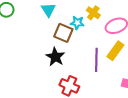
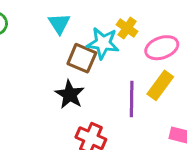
cyan star: (77, 23) -> (103, 43), size x1.5

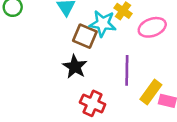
yellow rectangle: (160, 85) -> (151, 92), moved

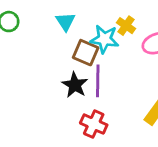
purple line: (127, 70) -> (98, 81), moved

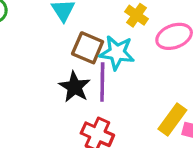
cyan star: (104, 39) -> (117, 53), moved

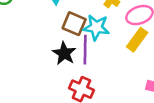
yellow rectangle: (172, 120) -> (137, 40), moved

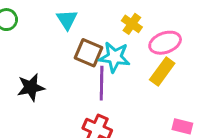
black star: (64, 53) -> (31, 87), moved, turned 30

